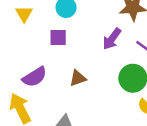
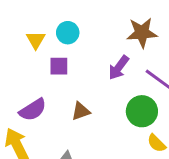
yellow triangle: (24, 14) -> (36, 40), moved

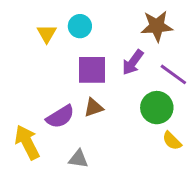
purple square: (59, 66) -> (92, 70), moved, size x1.5
purple semicircle: (33, 110) -> (60, 117), moved

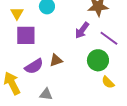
yellow triangle: (47, 34) -> (17, 13), moved
purple square: (92, 70) -> (26, 35), moved

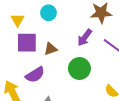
brown triangle: (56, 60) -> (51, 49), moved
green circle: (98, 60) -> (79, 69), moved

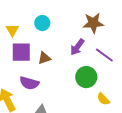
green circle: (79, 69) -> (86, 77), moved
purple semicircle: (35, 75) -> (29, 83), turned 48

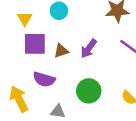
purple arrow: (77, 47) -> (89, 48), moved
green circle: (86, 77) -> (89, 91), moved

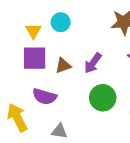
yellow triangle: (25, 19) -> (33, 31), moved
green circle: (89, 91) -> (103, 98), moved

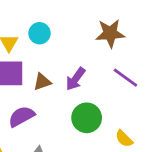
purple semicircle: (45, 97) -> (21, 116), turned 135

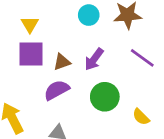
cyan circle: (39, 33) -> (89, 15), moved
purple semicircle: (21, 116) -> (57, 90), moved

